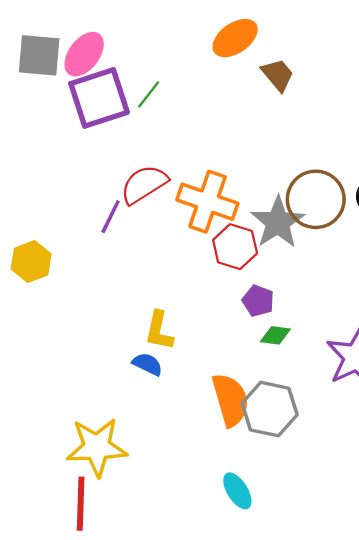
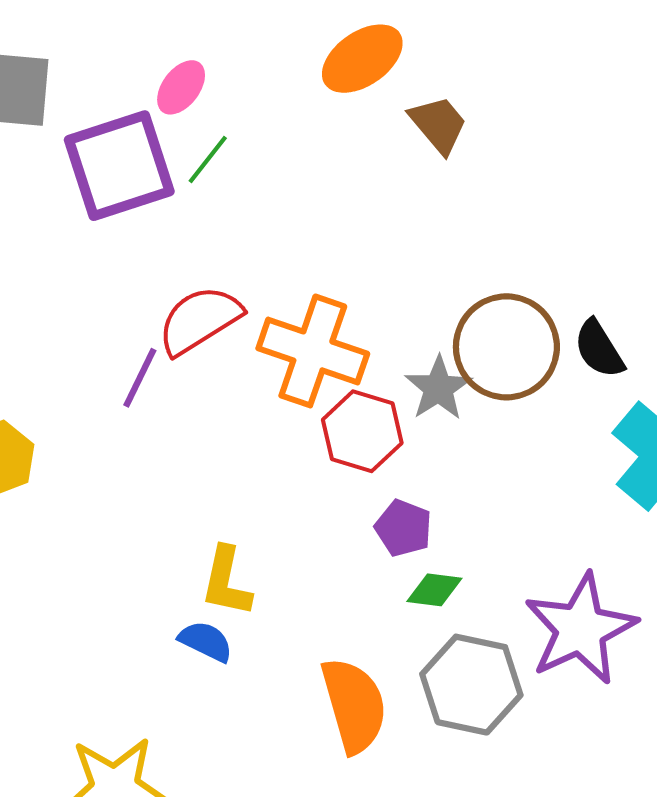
pink ellipse: (84, 54) -> (181, 87), moved, size x0.7
gray star: (278, 222) -> (438, 388), size x0.7
gray hexagon: (270, 409) -> (471, 685), moved

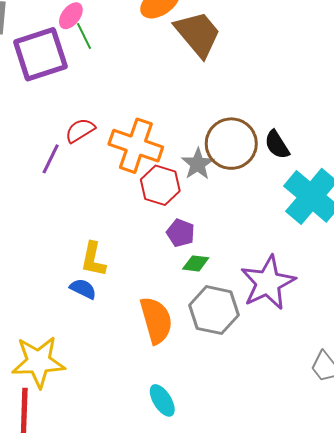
brown trapezoid: (438, 124) -> (198, 34), size x1.6
green line: (208, 159) -> (84, 36), moved, turned -64
red semicircle: (200, 320) -> (80, 130), size x0.7

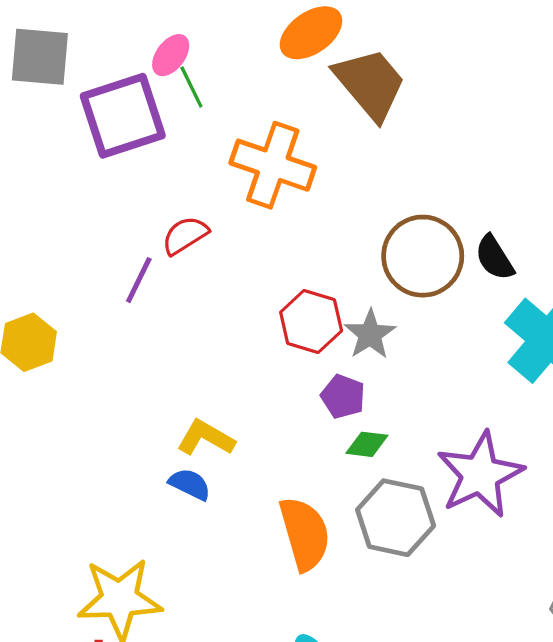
orange cross: (136, 146) -> (273, 165), moved
gray star: (198, 164) -> (370, 334), moved
yellow L-shape: (93, 259) -> (206, 438), turned 108

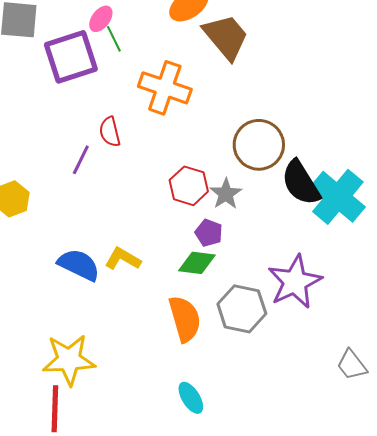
red semicircle: (185, 235) -> (110, 132), turned -72
black semicircle: (494, 258) -> (301, 183), moved, size x1.6
green diamond: (367, 444) -> (197, 263), moved, size x1.4
blue semicircle: (190, 484) -> (79, 265), moved, size x1.6

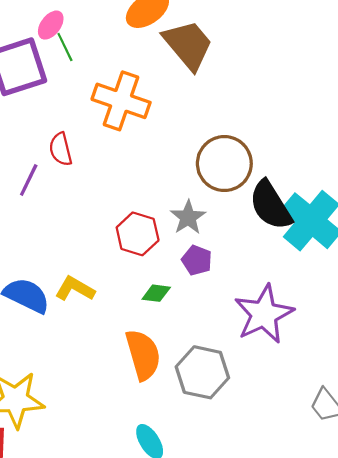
red hexagon: (189, 186) -> (138, 234), moved
purple pentagon: (209, 233) -> (197, 260), moved
green diamond: (197, 263) -> (156, 293), size x0.7
gray hexagon: (242, 309) -> (202, 372), moved

